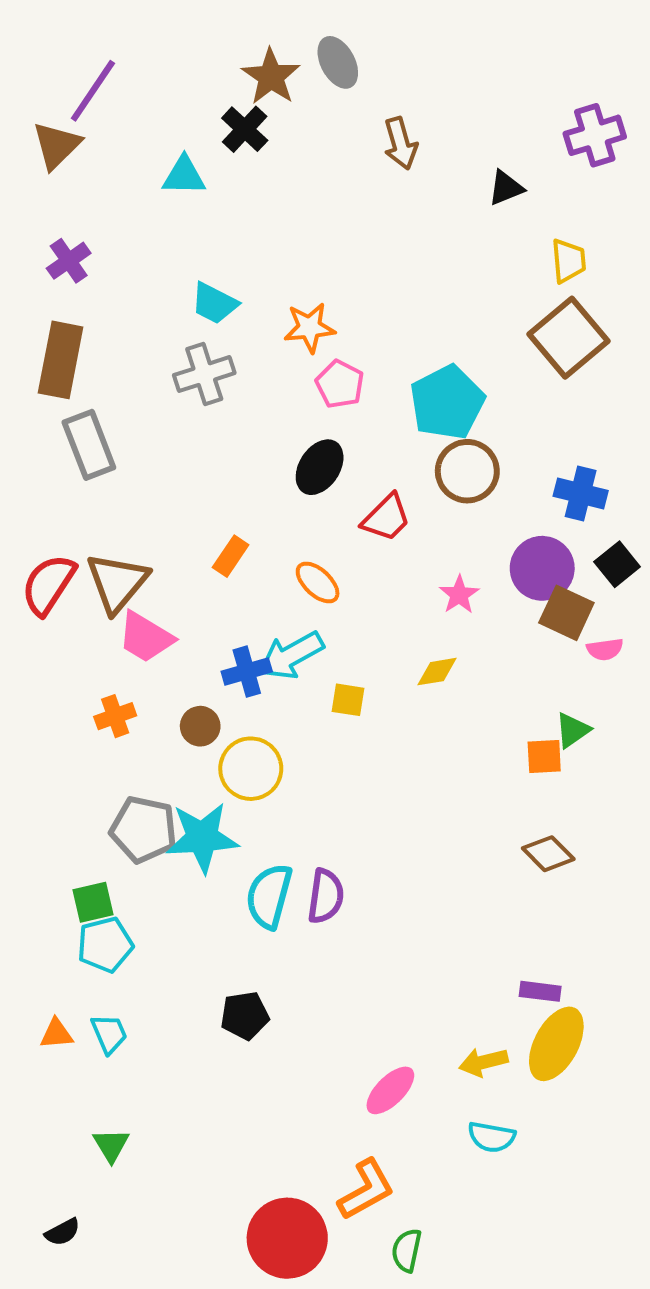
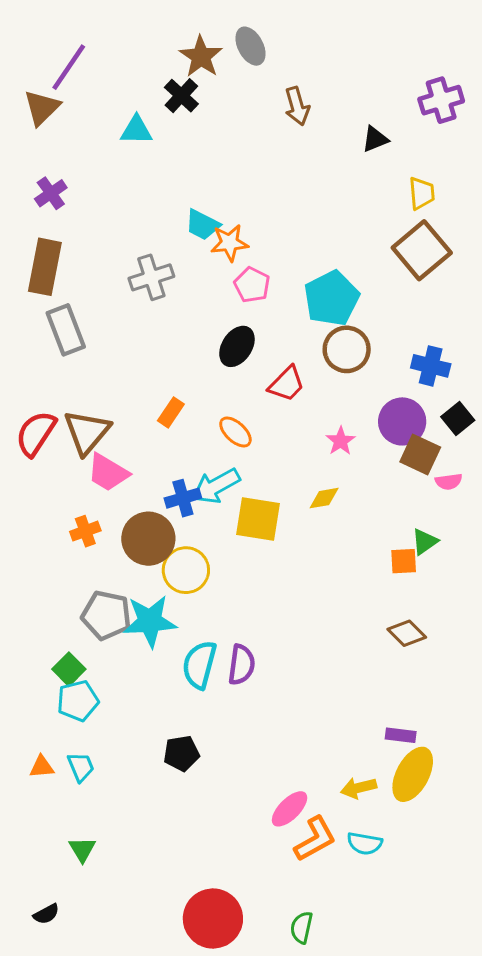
cyan trapezoid: (214, 303) -> (202, 225), moved
yellow square: (348, 700) -> (258, 519), size x1.8
brown circle: (200, 726) -> (148, 539), size x1.8
green square: (93, 902) -> (69, 669), turned -32
orange L-shape: (366, 1190) -> (315, 839), moved

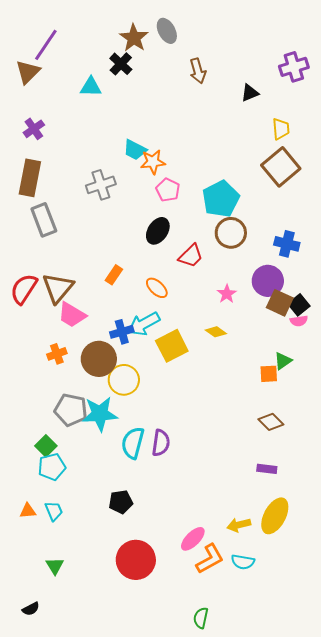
black square: (458, 418) -> (299, 305), moved
yellow diamond: (324, 498) -> (216, 332), turned 45
yellow square: (258, 519) -> (172, 346), turned -36
purple rectangle: (401, 735) -> (267, 469), moved
red circle: (213, 919) -> (136, 560), moved

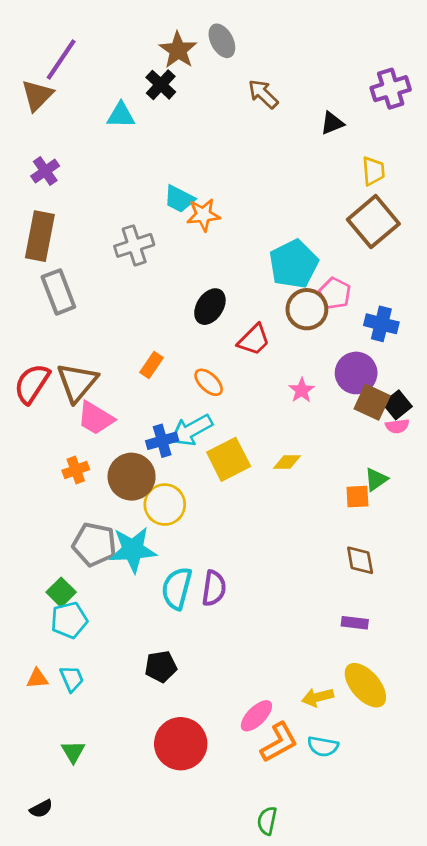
brown arrow: (198, 71) -> (263, 94), turned 150
pink pentagon: (168, 190) -> (335, 293), moved
yellow diamond: (216, 332) -> (287, 462), moved, turned -35
brown diamond: (271, 422) -> (360, 560), turned 35
yellow ellipse: (275, 516) -> (365, 685), turned -69

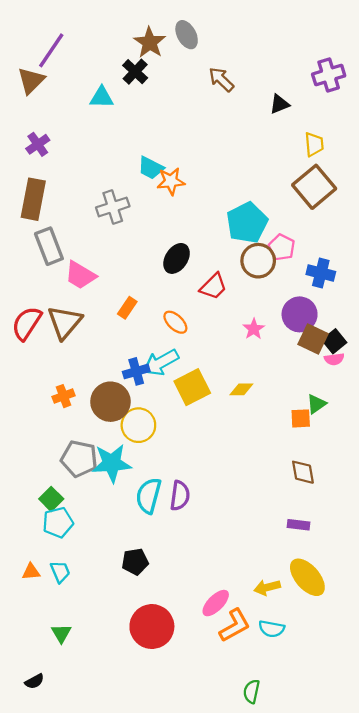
pink trapezoid: (96, 418) -> (80, 275), moved
green semicircle: (267, 821) -> (251, 691), moved

